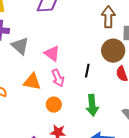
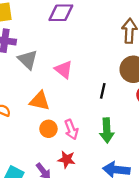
pink arrow: (58, 78) -> (71, 129), moved
orange circle: (54, 105) -> (48, 129), moved

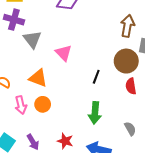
pink arrow: (71, 129) -> (21, 105), moved
red star: (67, 159) -> (65, 141), moved

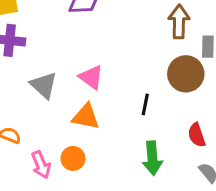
gray triangle: (32, 39) -> (44, 85), moved
orange triangle: (38, 78) -> (86, 117), moved
red semicircle: (131, 86) -> (197, 135), moved

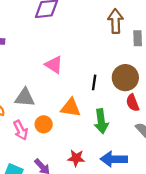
brown circle: (186, 74) -> (125, 78), moved
gray triangle: (44, 85) -> (25, 98), moved, turned -35
orange triangle: (86, 117) -> (71, 108), moved

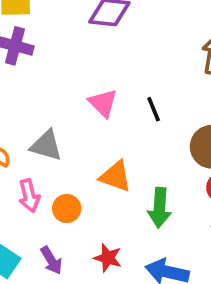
black line: (94, 82) -> (154, 109), moved, turned -42
orange circle: (44, 124) -> (67, 208), moved

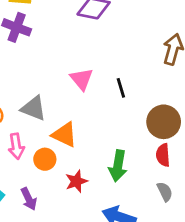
orange triangle: (116, 176) -> (64, 135), moved
red star: (108, 258) -> (76, 181), moved, turned 30

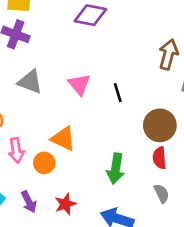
gray triangle: (34, 108) -> (30, 82), moved
red star: (76, 181) -> (65, 204), moved

